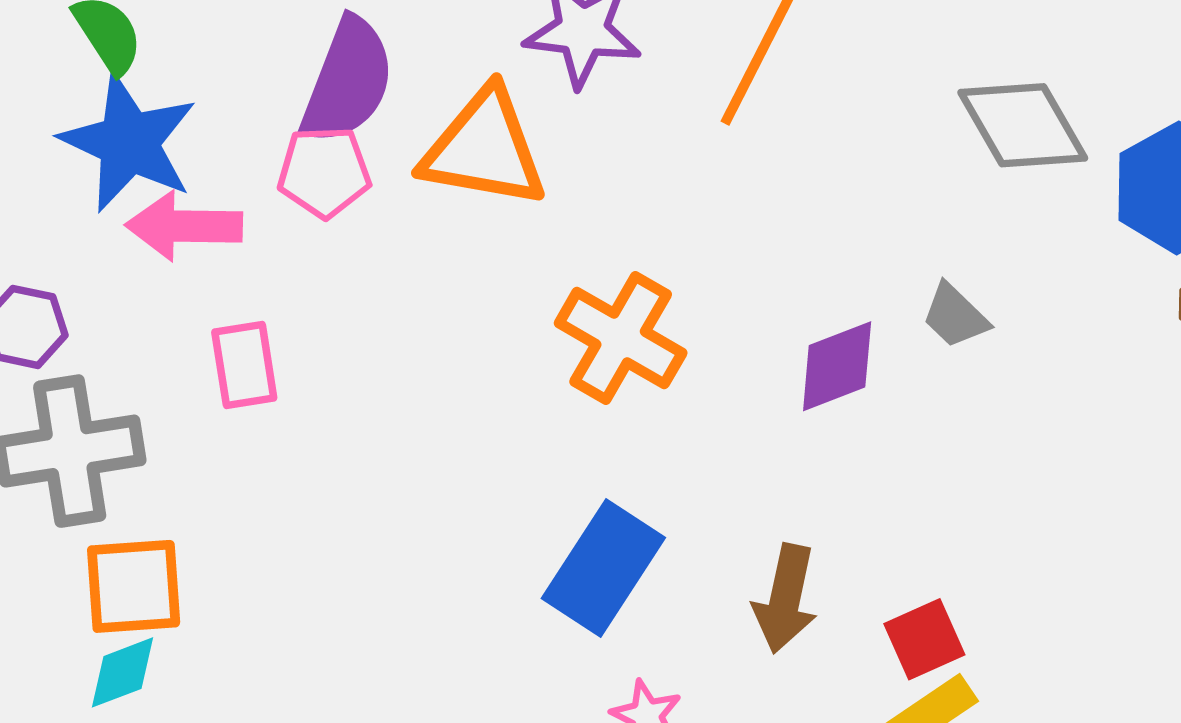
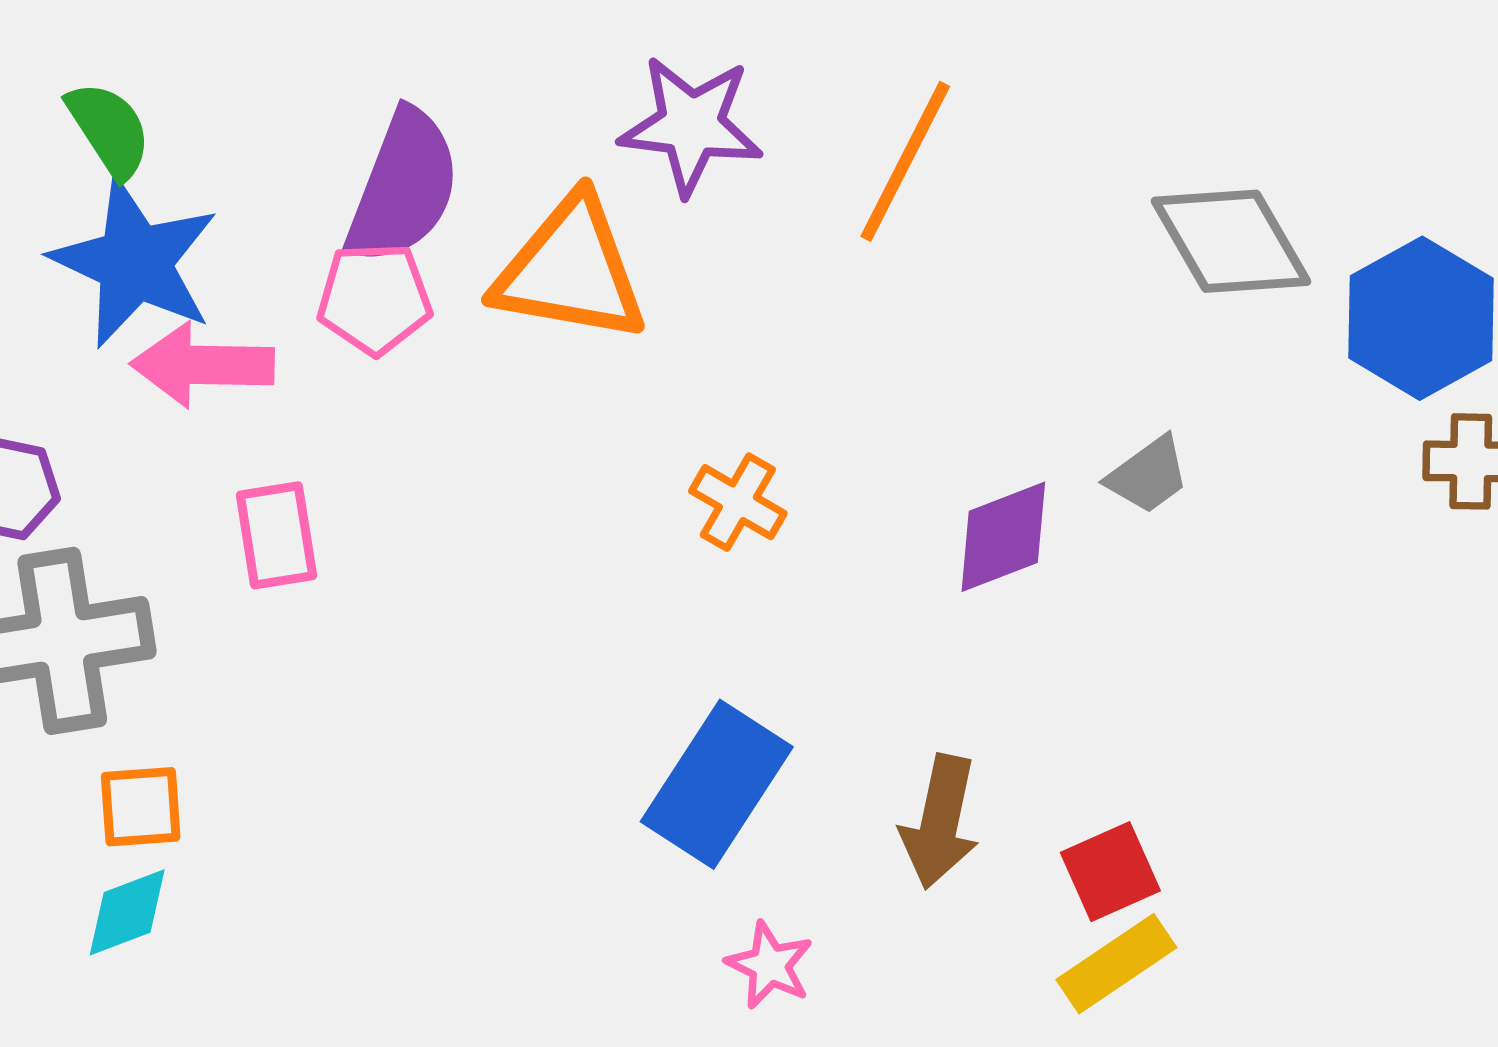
gray trapezoid: (955, 316) -> (1148, 475), turned -80
orange cross: (621, 338) -> (738, 502), size x0.6
orange square: (134, 586) -> (141, 807), size x0.7

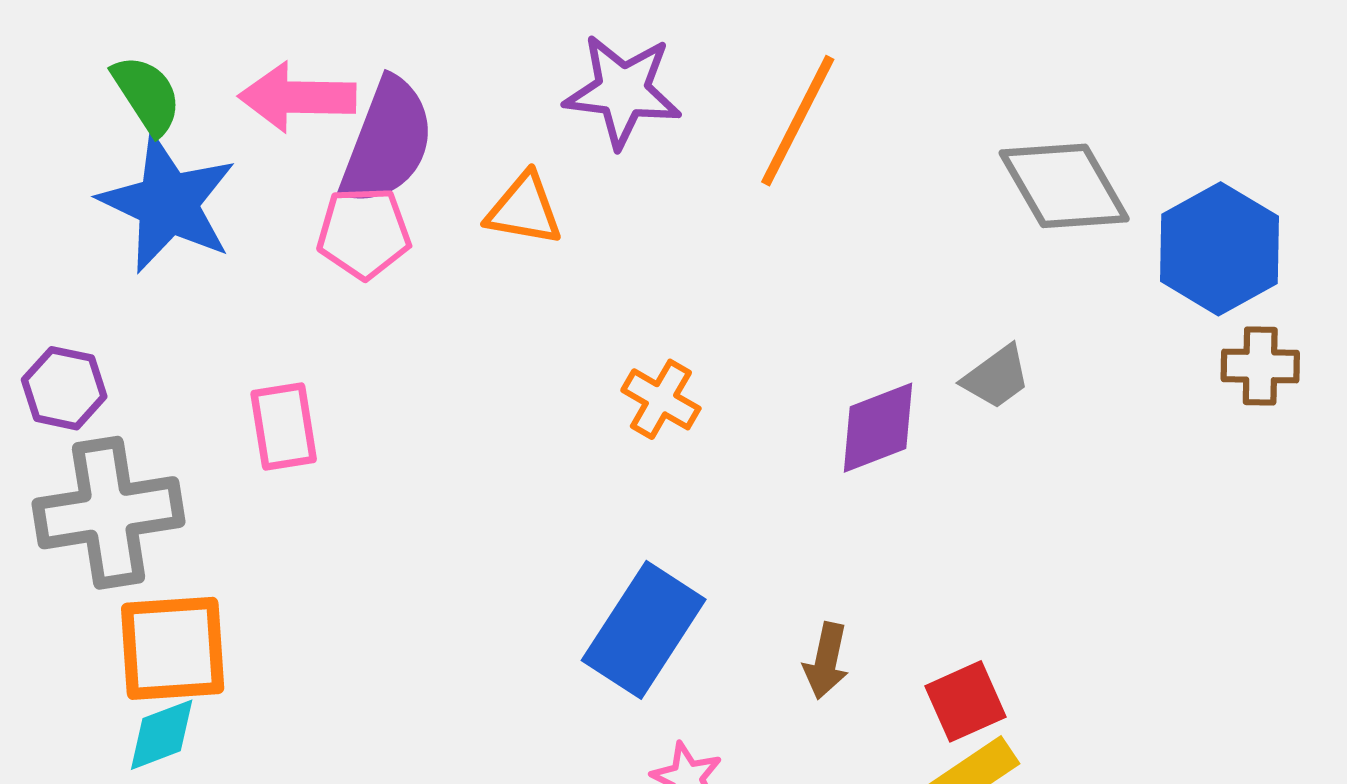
orange triangle: (570, 270) -> (524, 209), size x0.6
pink arrow: (203, 365) -> (297, 97), moved
orange square: (141, 807) -> (173, 648), size x1.6
brown arrow: (940, 822) -> (826, 661), size x0.7

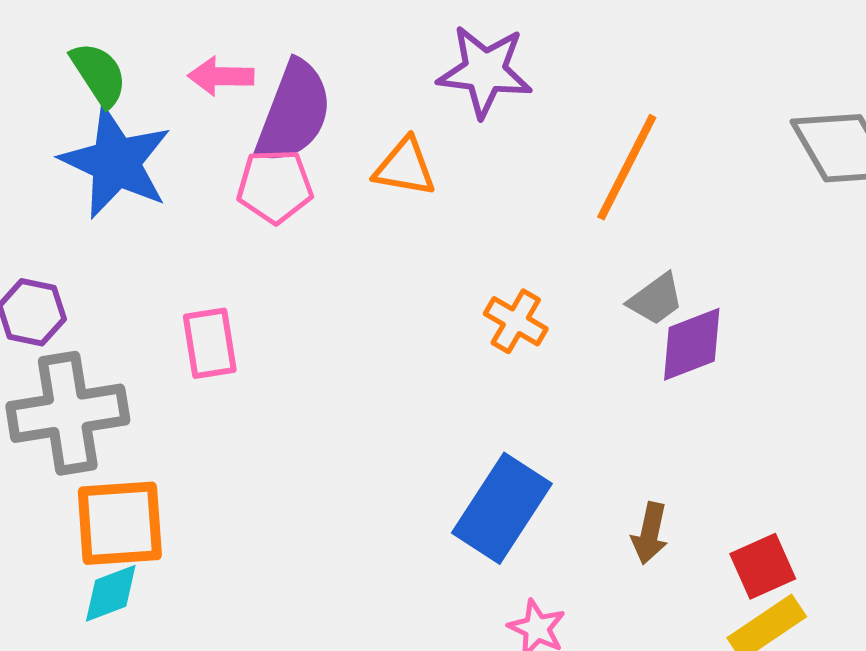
pink arrow: (297, 97) -> (221, 76), size x0.7
orange line: (798, 121) -> (627, 167), moved
gray trapezoid: (996, 377) -> (656, 299), moved

